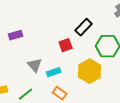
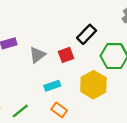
gray triangle: (35, 65) -> (37, 55), moved, turned 35

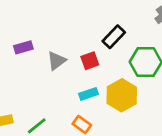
cyan rectangle: (52, 86) -> (89, 94), moved

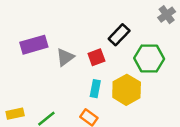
purple rectangle: (23, 47) -> (34, 45), size x1.5
cyan rectangle: (89, 94) -> (95, 89), turned -60

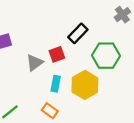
gray triangle: (65, 57) -> (35, 63), moved

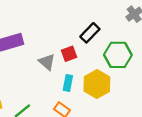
gray triangle: (35, 63) -> (47, 62), turned -42

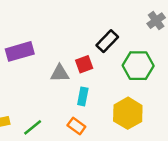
gray triangle: (47, 62) -> (60, 73), turned -42
yellow hexagon: (97, 84) -> (128, 113), moved

